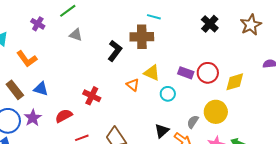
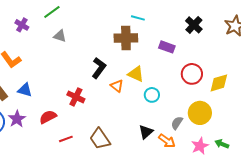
black L-shape: (115, 51) -> (99, 68), moved
purple rectangle: (186, 73) -> (167, 47), moved

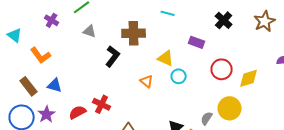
brown cross: (126, 38) -> (134, 33), moved
black L-shape: (99, 68) -> (113, 56), moved
yellow triangle: (136, 74) -> (166, 58), moved
cyan circle: (152, 95) -> (179, 76), moved
red cross: (76, 97) -> (102, 104), moved

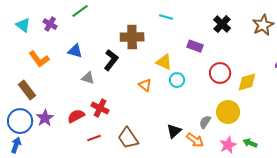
gray triangle: (90, 31) -> (88, 78), moved
cyan triangle: (15, 35) -> (23, 25), moved
blue triangle: (55, 85) -> (75, 51), moved

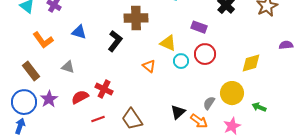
red circle: (220, 73) -> (205, 54), moved
gray triangle: (88, 78) -> (68, 67), moved
green arrow: (250, 143) -> (259, 107), moved

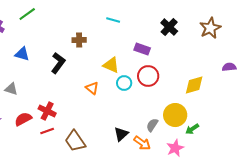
brown cross: (136, 18) -> (79, 40), size x0.6
green arrow: (259, 107) -> (192, 129), moved, turned -56
red line: (98, 119) -> (47, 131), moved

